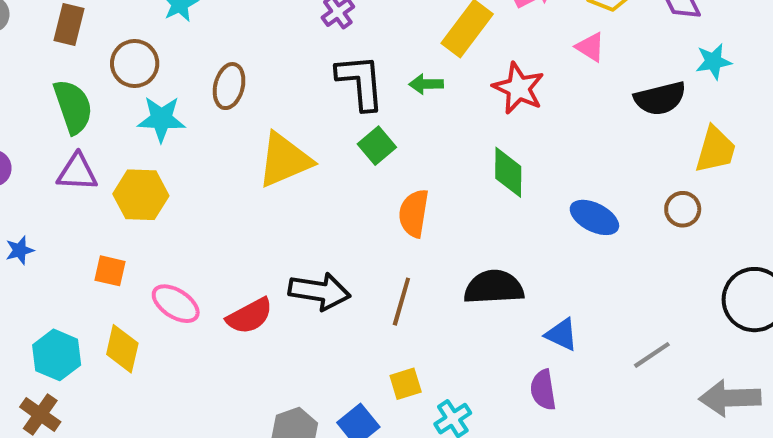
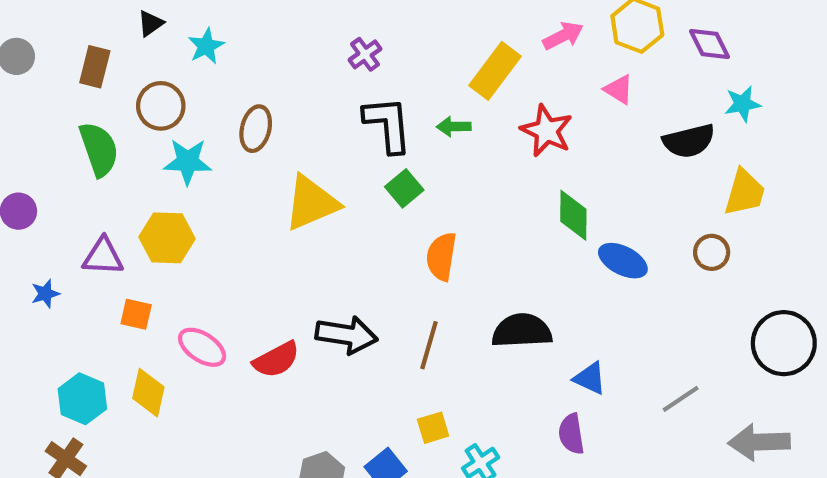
purple triangle: (77, 172) -> (103, 256), moved
green diamond: (508, 172) -> (573, 215), moved

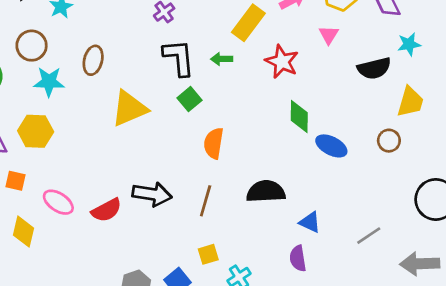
pink triangle: (619, 89) -> (329, 35), turned 30

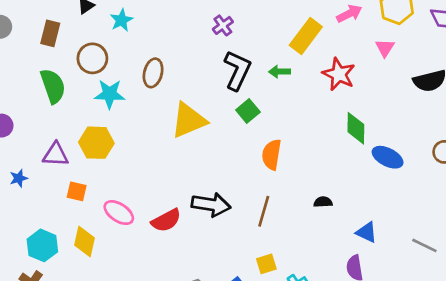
black L-shape: (179, 58) -> (237, 70), turned 30
black semicircle: (266, 191) -> (323, 202), size x0.5
gray line: (369, 236) -> (424, 245), turned 60

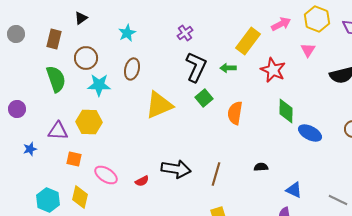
cyan star: (121, 20) -> (127, 33), moved
orange semicircle: (272, 155) -> (235, 113), moved
red semicircle: (166, 220) -> (142, 181), size x0.6

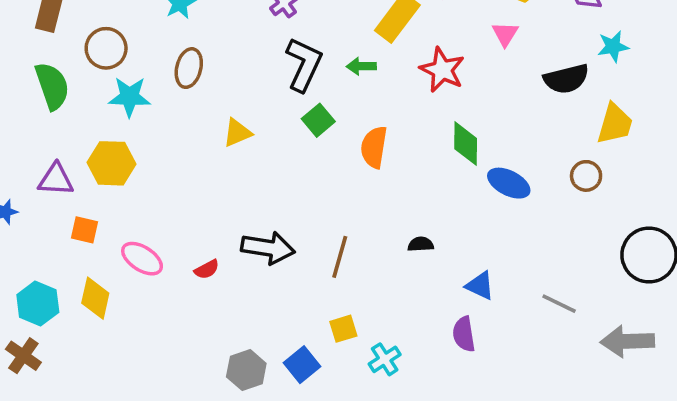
yellow triangle: (159, 105) -> (237, 133), size x0.6

